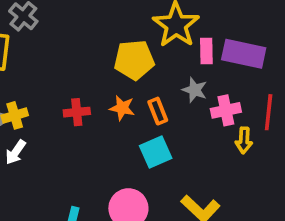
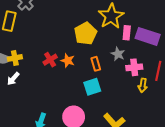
yellow pentagon: (134, 60) -> (85, 33), turned -30
orange star: (122, 108) -> (68, 61), moved
red cross: (77, 112) -> (50, 60), turned -32

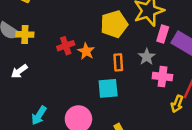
white arrow: (13, 79) -> (19, 71), moved
yellow arrow: (143, 85) -> (177, 104), moved

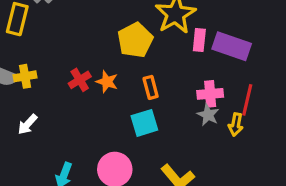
gray star: (147, 57) -> (208, 115), moved

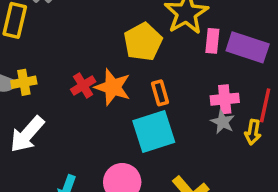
orange star: (107, 82) -> (113, 87), size x1.5
cyan square: (144, 123) -> (154, 131), size x1.4
white arrow: (28, 124) -> (27, 134), size x1.6

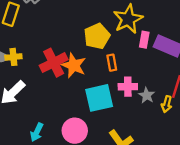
red cross: (83, 86) -> (54, 63), size x1.6
orange rectangle: (160, 93) -> (112, 63), moved
pink cross: (225, 99) -> (128, 87), moved

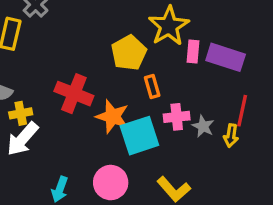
yellow cross: (13, 57) -> (21, 113), moved
red cross: (54, 63) -> (74, 94), turned -36
orange star: (74, 65) -> (112, 117), moved

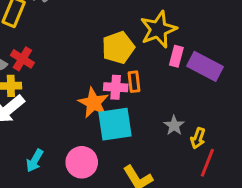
red cross: (74, 94) -> (22, 59), moved, size x0.7
red line: (242, 111) -> (207, 163), moved
pink cross: (177, 117) -> (116, 87), moved

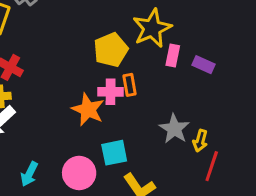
purple rectangle: (205, 66) -> (203, 65), size x0.6
cyan square: (115, 124) -> (114, 153), moved, size x0.7
gray star: (174, 125) -> (174, 129), size x1.4

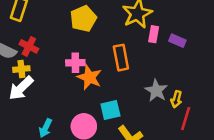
yellow pentagon: (111, 50) -> (83, 19), moved
orange rectangle: (129, 85) -> (121, 58), size x1.5
pink cross: (111, 92) -> (75, 63), moved

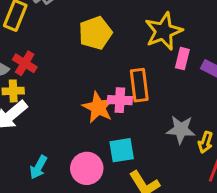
pink cross: (75, 63) -> (120, 100), moved
gray star: (156, 91) -> (181, 130), turned -30

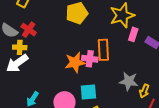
orange star: (98, 107) -> (75, 62), turned 30

